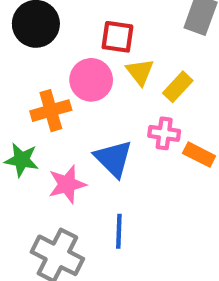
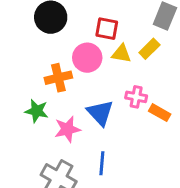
yellow triangle: (140, 72) -> (121, 54), turned -45
yellow rectangle: (178, 87) -> (149, 49), moved

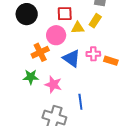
blue triangle: (100, 113) -> (72, 58), moved
pink star: (67, 129) -> (53, 85), turned -30

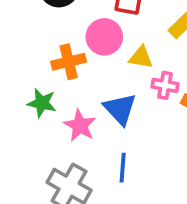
yellow triangle: (78, 28) -> (141, 57), moved
blue triangle: (72, 58) -> (120, 109), moved

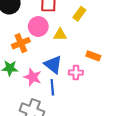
pink cross: (165, 85) -> (76, 73), moved
blue line: (123, 168) -> (52, 87), moved

